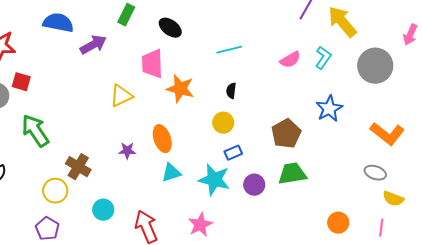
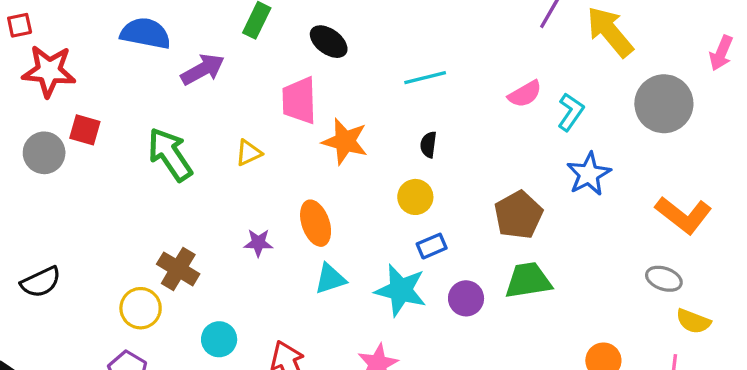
cyan L-shape: (323, 58) -> (571, 112), moved
yellow triangle: (121, 96) -> (248, 153), size x0.7
green arrow: (35, 131) -> (170, 154), moved

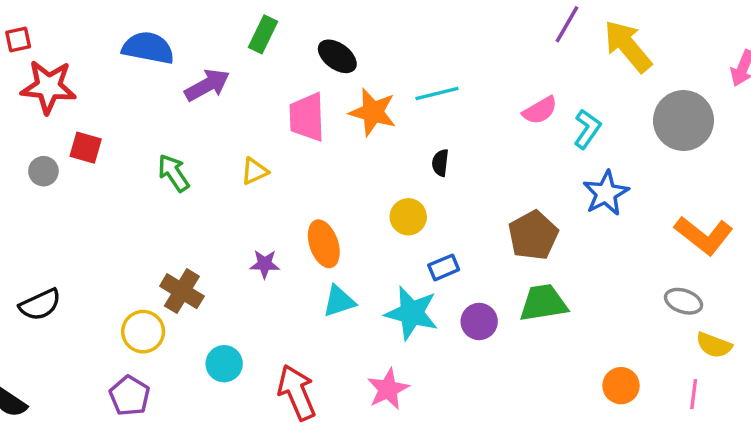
orange star: (345, 141) -> (373, 112), moved
gray circle: (44, 153) -> (43, 171), size x0.7
green arrow: (170, 154) -> (173, 173), size x0.7
yellow circle: (415, 197) -> (408, 217), moved

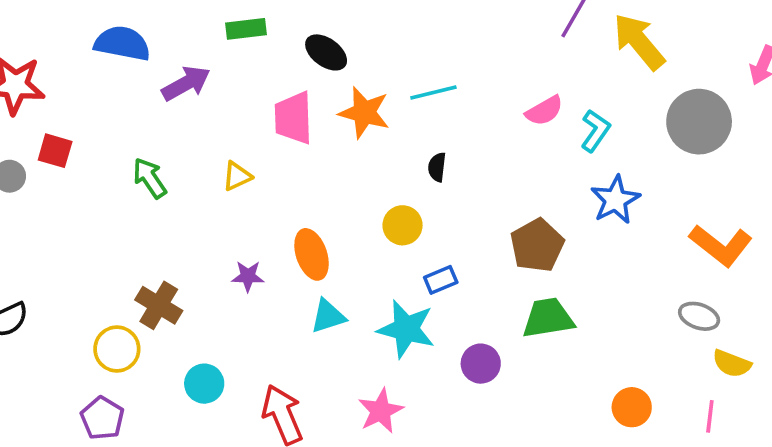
green rectangle: (263, 34) -> (246, 29), turned 57
purple circle: (479, 321) -> (481, 364), moved

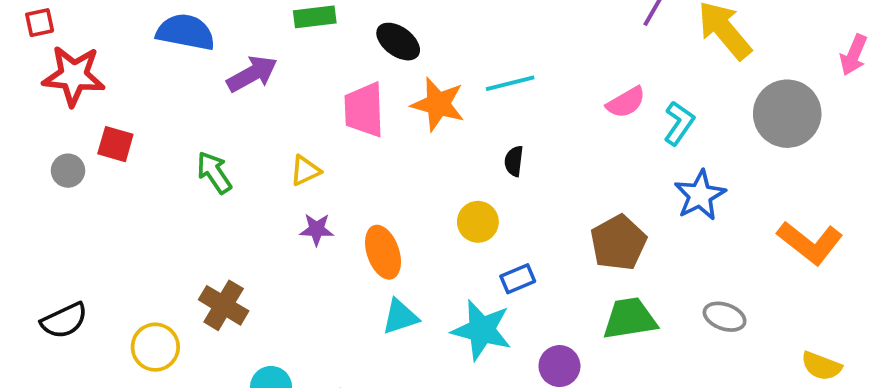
purple star: (248, 276) -> (317, 229), moved
gray ellipse: (699, 316) -> (725, 317), moved
yellow circle: (117, 349) -> (155, 347), moved

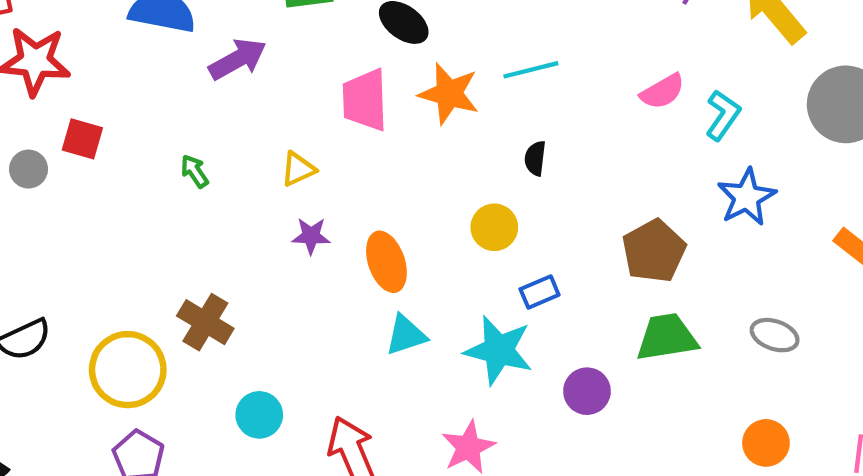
green arrow: (214, 172) -> (195, 171), size x0.7
yellow circle: (155, 347) -> (128, 370), size x1.4

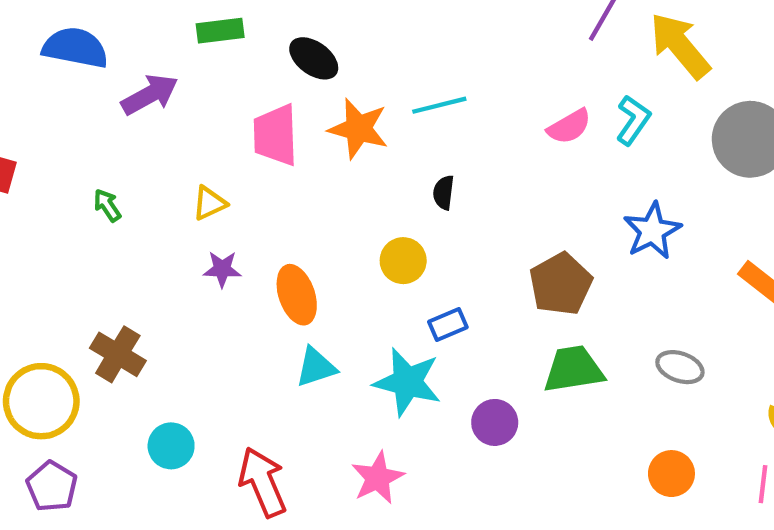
cyan L-shape: (723, 115) -> (633, 120), moved

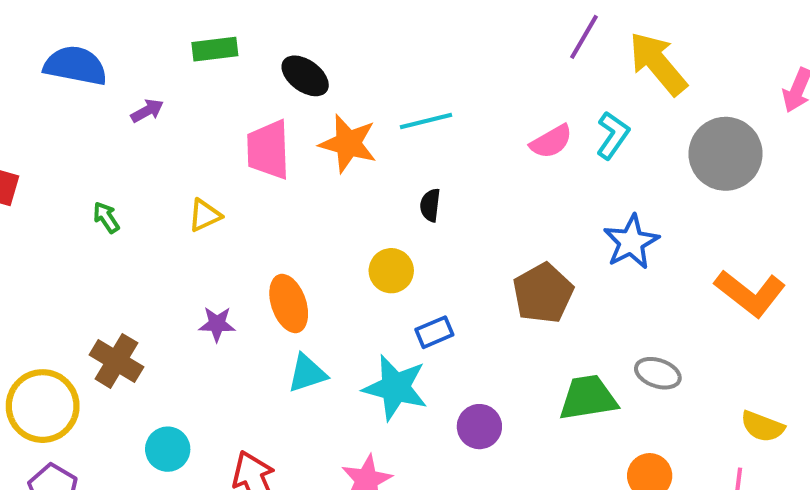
purple arrow: (150, 95) -> (147, 111), size x0.6
purple star: (222, 269) -> (217, 324), moved
green trapezoid: (573, 369) -> (588, 398), moved

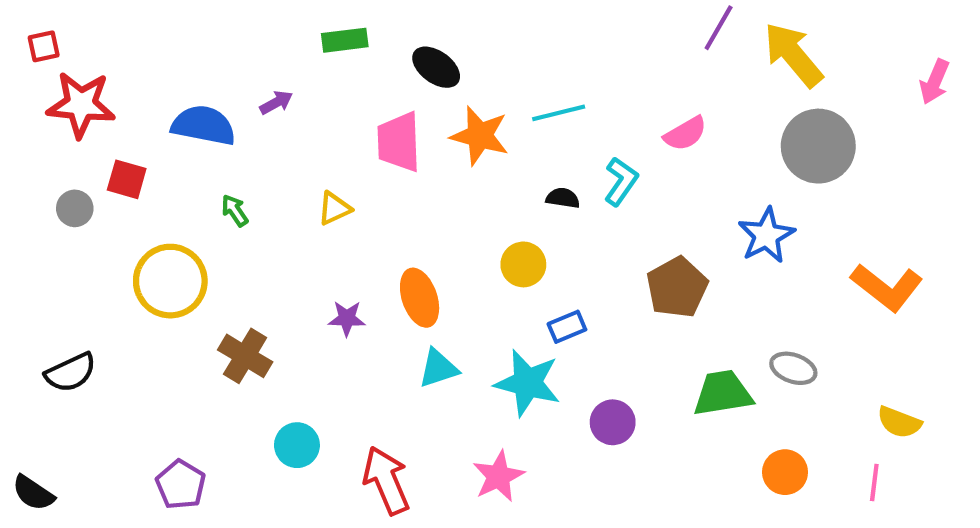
blue semicircle: (75, 66) -> (204, 125), moved
cyan L-shape: (613, 135) -> (621, 181), moved
gray circle: (726, 154) -> (818, 146), moved
black semicircle: (430, 205) -> (563, 198), turned 92
yellow circle: (43, 406) -> (170, 281), moved

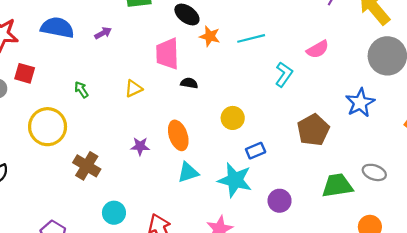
blue semicircle: (204, 125) -> (57, 28), moved
orange star: (480, 136) -> (210, 36), moved, size x0.7
black semicircle: (563, 198) -> (189, 83), moved

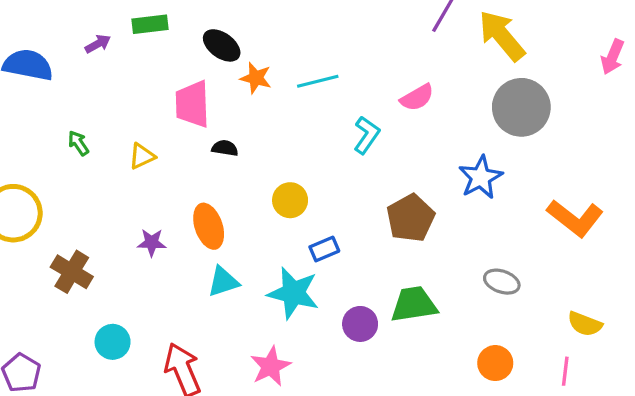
purple arrow: (103, 33) -> (98, 44), moved
green arrow: (81, 90) -> (78, 143), moved
green trapezoid: (337, 185) -> (414, 304), moved

